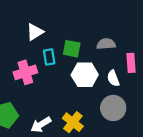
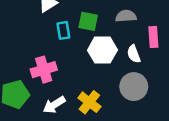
pink cross: (25, 72) -> (44, 70), moved

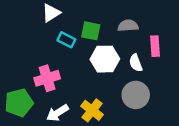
cyan rectangle: (63, 30) -> (66, 40), turned -54

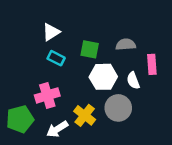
cyan rectangle: (66, 40) -> (56, 58), moved
gray circle: (136, 95) -> (118, 108), moved
yellow cross: (92, 110) -> (85, 115), moved

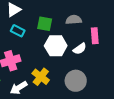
white semicircle: (133, 81) -> (80, 49), turned -104
gray circle: (118, 108) -> (76, 81), moved

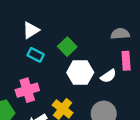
gray semicircle: (74, 20) -> (120, 34), moved
green square: (45, 24) -> (67, 47), turned 35

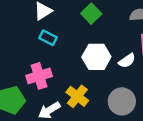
green square: (67, 47) -> (91, 14), moved

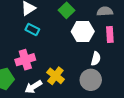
white hexagon: (96, 57) -> (83, 31), moved
white semicircle: (127, 61) -> (96, 59), moved, turned -40

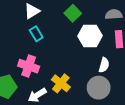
cyan rectangle: (32, 29) -> (36, 34), turned 32
pink cross: (25, 60) -> (29, 66), turned 36

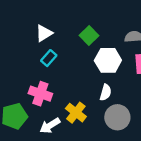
cyan rectangle: (36, 34) -> (49, 58), turned 72
white semicircle: (104, 65) -> (106, 92), moved

